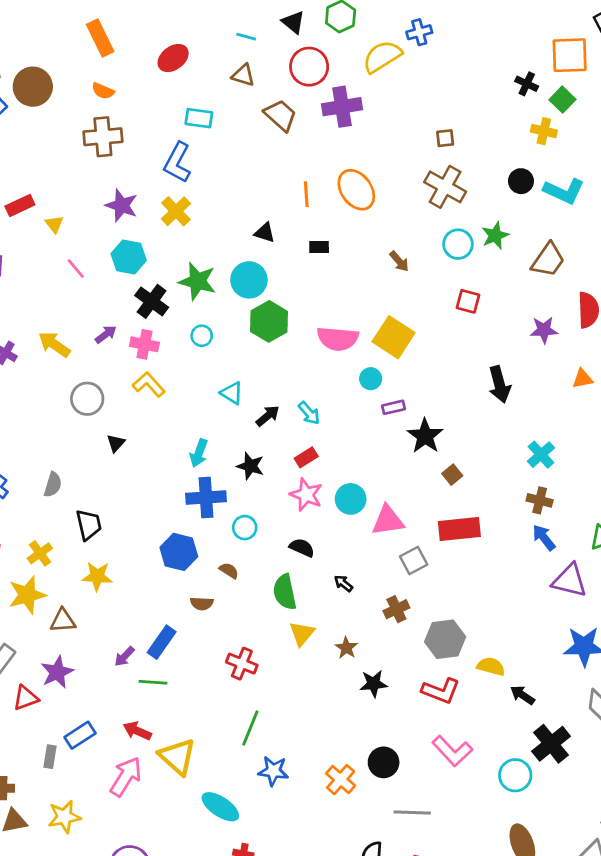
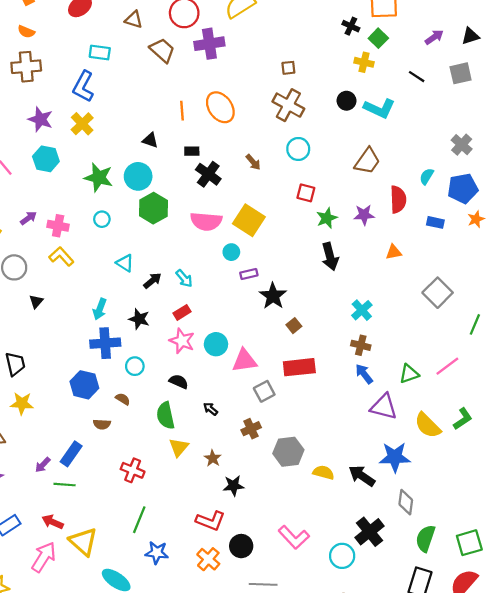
green star: (495, 236) -> (327, 218), moved
black cross: (152, 301) -> (208, 174), moved
red L-shape: (441, 691) -> (210, 521), moved
black arrow: (522, 695) -> (362, 476), moved, size x1.4

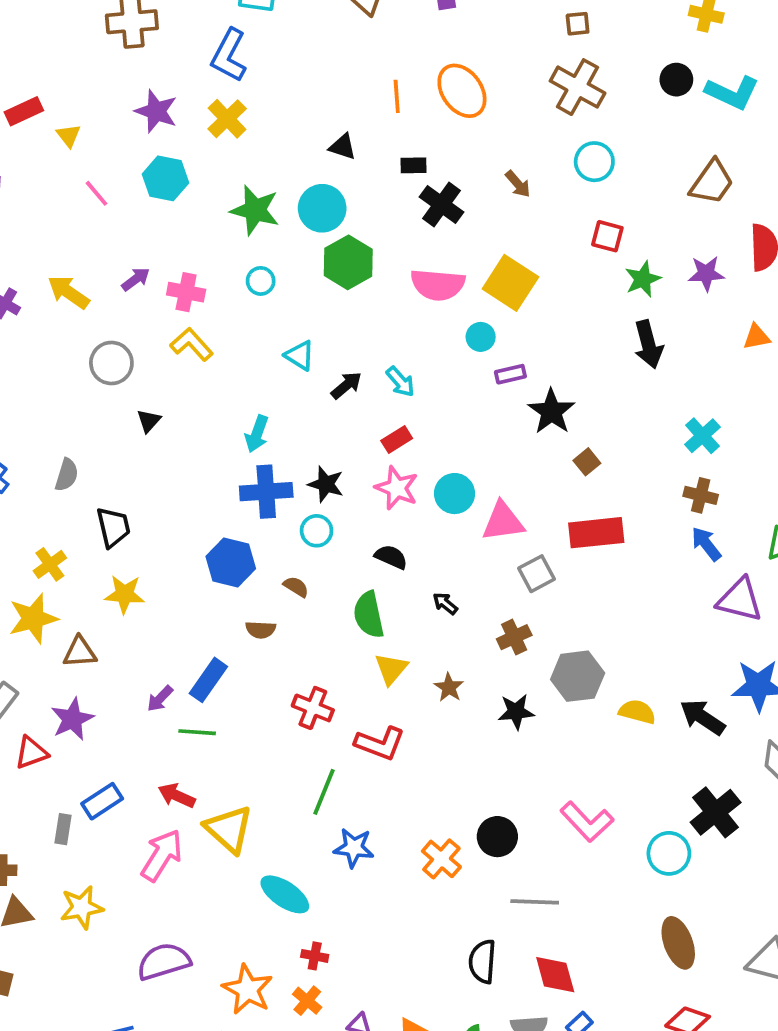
black star: (139, 319) -> (326, 484), moved
black star: (234, 486) -> (516, 712), moved
red L-shape: (210, 521) -> (380, 743), moved

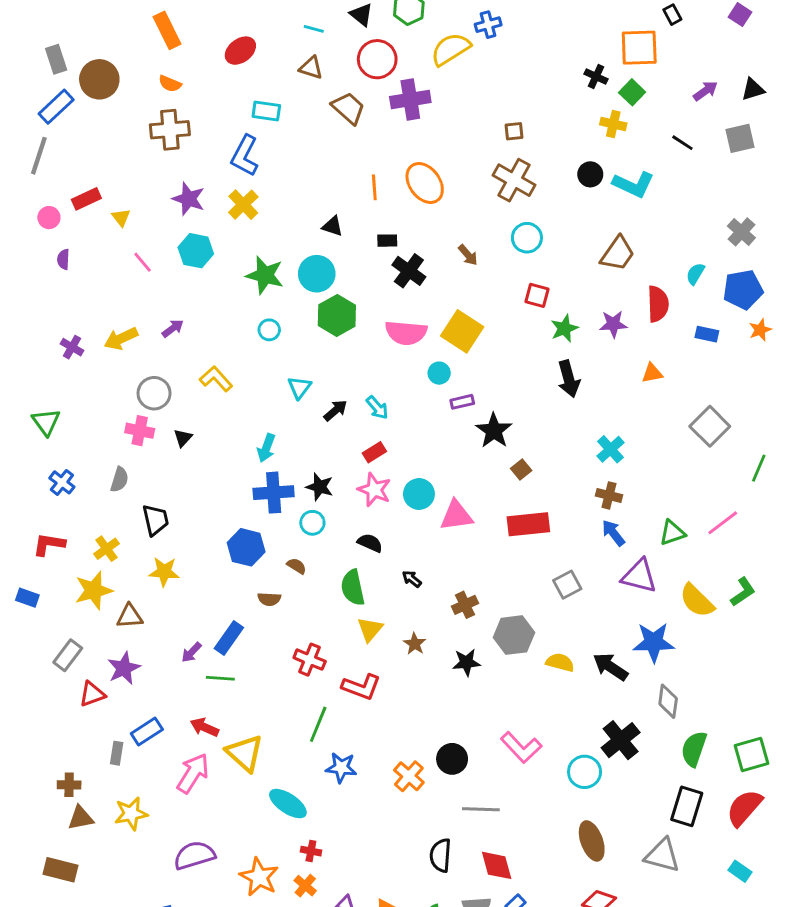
yellow arrow: (69, 292) -> (121, 338), turned -60
pink cross: (186, 292) -> (140, 431), moved
cyan triangle: (300, 356) -> (299, 387), turned 35
gray square: (537, 574) -> (567, 585), moved

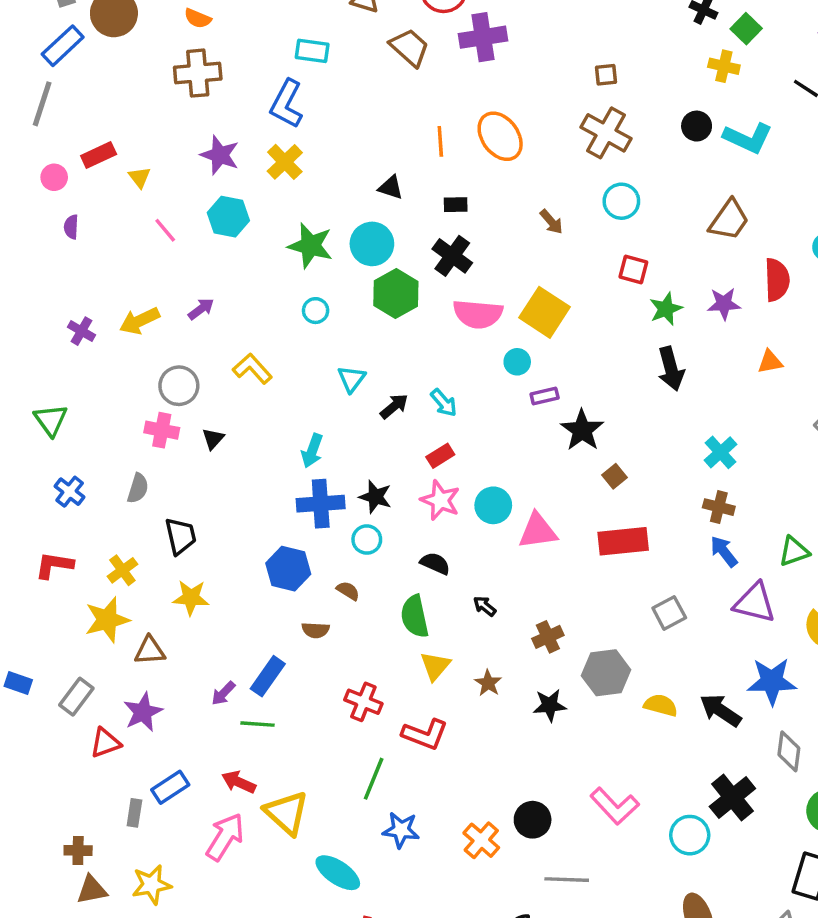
black cross: (409, 271) -> (452, 256), moved
blue rectangle: (27, 598) -> (18, 683), moved

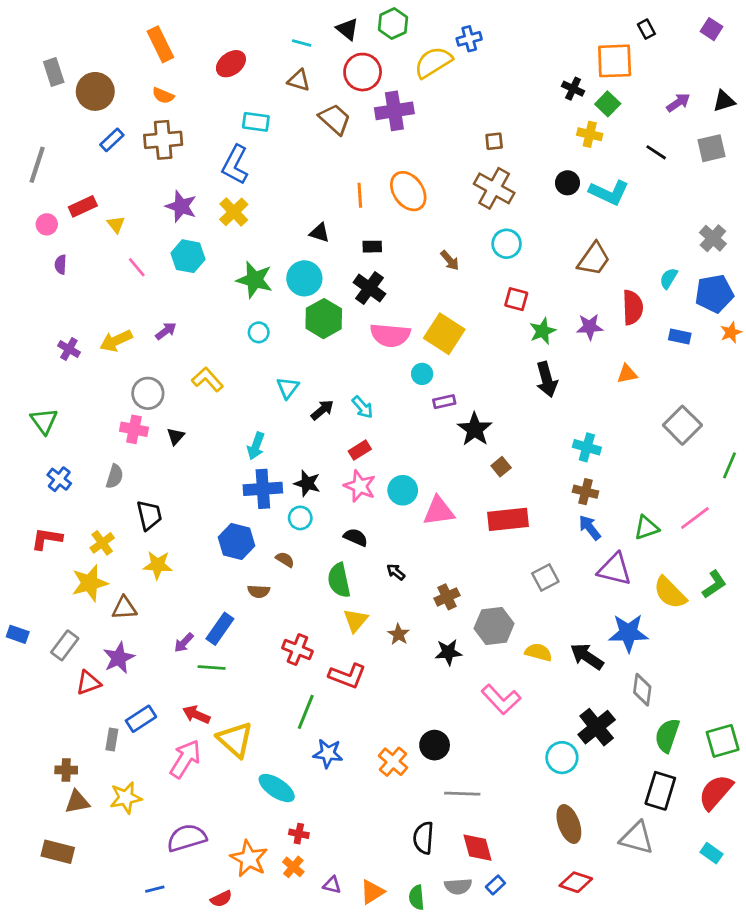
blue rectangle: (63, 46) -> (112, 140), moved, size x0.7
cyan cross: (720, 452) -> (587, 447), turned -32
pink L-shape: (615, 806) -> (501, 699), moved

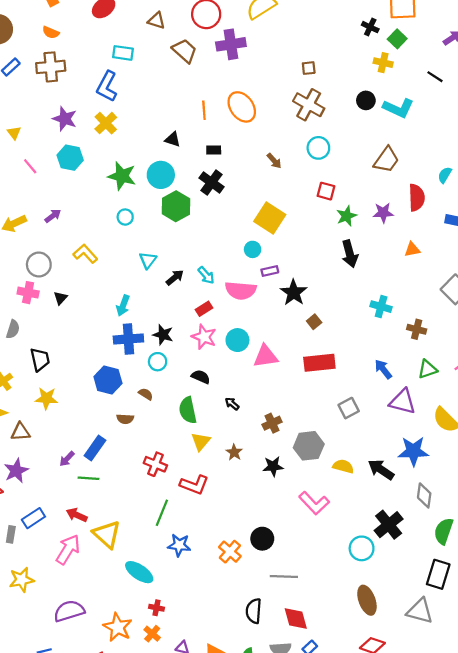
pink semicircle: (390, 335) -> (241, 290), moved
brown cross: (585, 492) -> (417, 329), moved

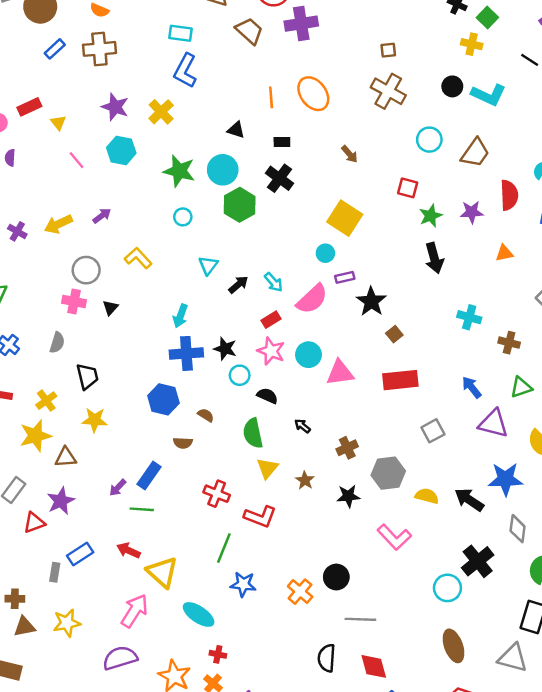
blue L-shape: (107, 86) -> (185, 71), moved
cyan circle: (318, 148) -> (429, 140), moved
pink semicircle: (241, 290) -> (312, 299), turned -48
cyan circle: (158, 362) -> (240, 375), moved
pink arrow: (68, 549) -> (134, 611), moved

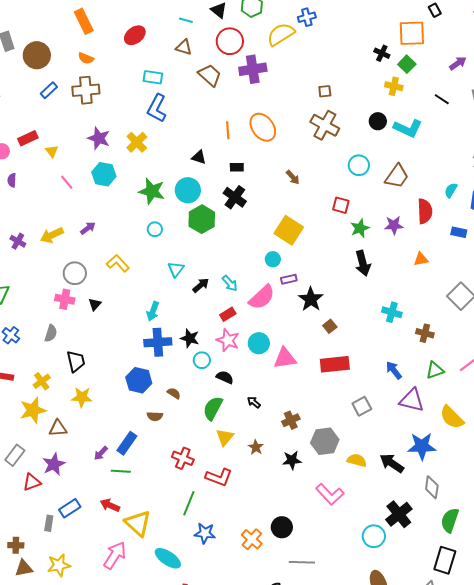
green semicircle: (253, 433) -> (213, 408), turned 40

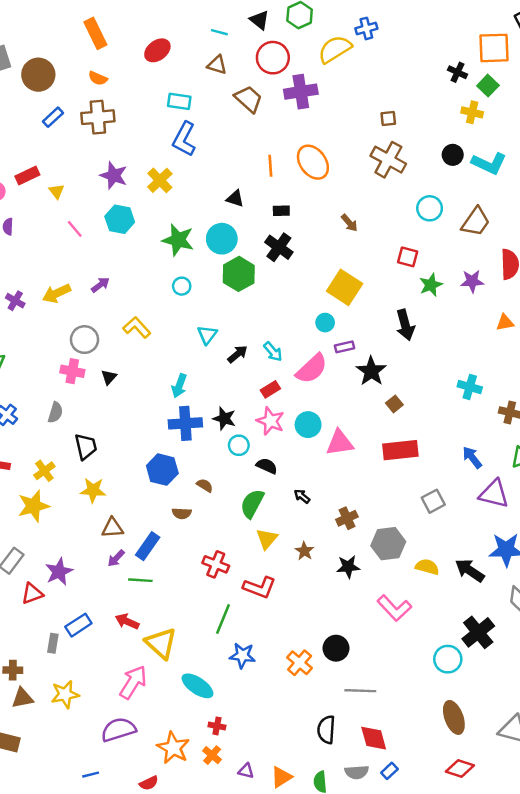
black arrow: (363, 263) -> (405, 325), moved
brown triangle: (58, 428) -> (112, 528), moved

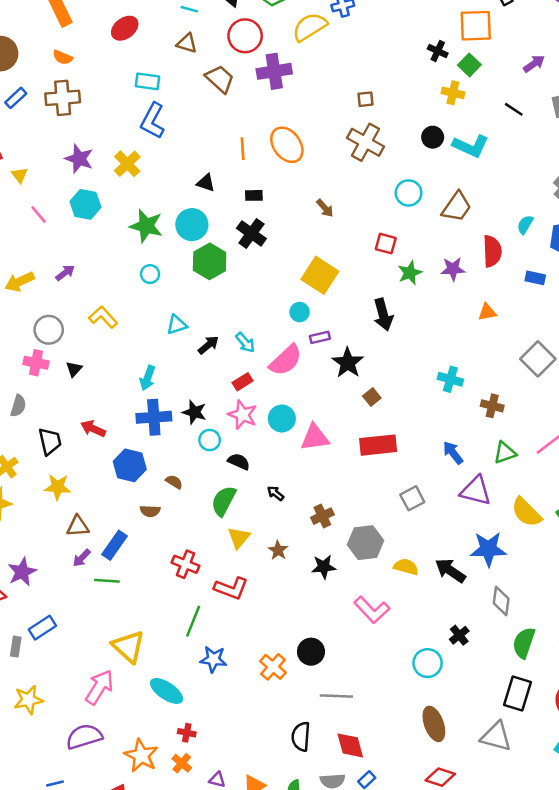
cyan triangle: (207, 335) -> (177, 325), turned 35
red arrow: (127, 621) -> (93, 429), moved
black cross: (478, 632) -> (459, 635), size x0.6

